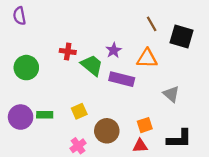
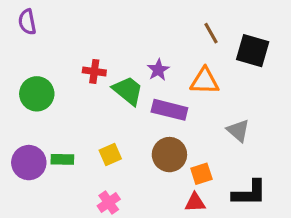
brown circle: (107, 131) -> (169, 155), moved

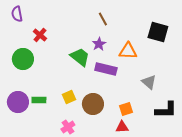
brown line: (211, 33) -> (103, 19), moved
red cross: (94, 71) -> (40, 35), moved, turned 32
brown circle: (169, 155) -> (93, 104), moved
black L-shape: (249, 193) -> (166, 110), moved

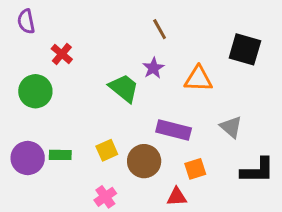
purple rectangle: (106, 69) -> (174, 130), moved
red triangle: (122, 127) -> (177, 197), moved

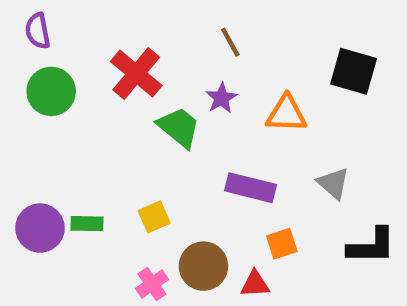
red cross: (62, 54) -> (136, 73), moved, size x1.6
green circle: (35, 91) -> (51, 91), moved
brown circle: (144, 161) -> (203, 266), moved

